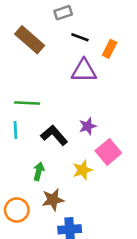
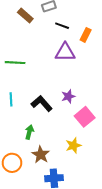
brown rectangle: (30, 40) -> (25, 15), moved, size x0.7
green line: (27, 103) -> (15, 63), moved
yellow star: (83, 170) -> (73, 145), moved
brown star: (53, 200) -> (41, 155), turned -30

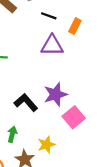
purple star: (68, 96) -> (55, 94), size x1.5
yellow star: (73, 145) -> (46, 145), moved

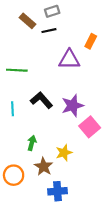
black line: (49, 16) -> (49, 31), moved, turned -32
black L-shape: (26, 102) -> (41, 100), moved

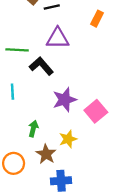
purple triangle: (69, 59) -> (58, 38), moved
black L-shape: (41, 100) -> (41, 66), moved
purple star: (72, 106) -> (65, 100), moved

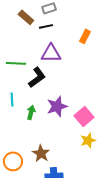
black L-shape: (41, 66) -> (37, 77), turned 95
green arrow: (33, 129) -> (31, 112), moved
yellow star: (68, 139) -> (88, 140), moved

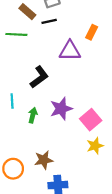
purple triangle: (51, 53) -> (70, 51), moved
green line: (16, 63) -> (16, 34), moved
brown star: (41, 153) -> (44, 160), turned 30

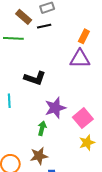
purple triangle: (70, 51) -> (80, 59), moved
black L-shape: (39, 77) -> (35, 78), turned 55
green arrow: (33, 115) -> (42, 128), moved

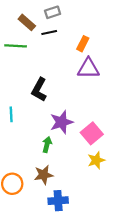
orange rectangle: (84, 36) -> (83, 44), moved
black L-shape: (35, 78) -> (39, 90), turned 100

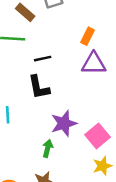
black line: (49, 32) -> (43, 59), moved
black L-shape: (39, 90) -> (39, 87), turned -40

